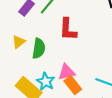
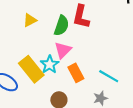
green semicircle: (39, 48) -> (62, 26), moved
pink triangle: (67, 72) -> (63, 50), moved, turned -42

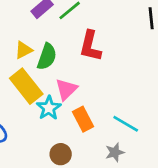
green semicircle: (62, 26) -> (47, 57), moved
yellow rectangle: (31, 69) -> (26, 86), moved

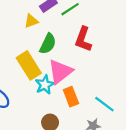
yellow triangle: (24, 50) -> (31, 21), moved
pink triangle: (66, 89) -> (60, 71), size x1.4

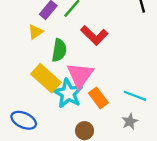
red L-shape: (83, 39) -> (94, 35), turned -50
cyan star: (45, 85) -> (68, 93), size x1.4

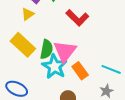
green semicircle: (59, 50) -> (47, 49), moved
yellow rectangle: (46, 78) -> (23, 45), moved

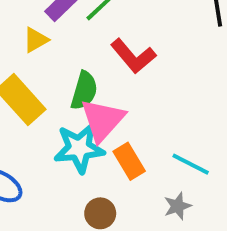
green semicircle: (47, 49) -> (84, 91), moved
cyan star: (54, 67) -> (79, 148), turned 30

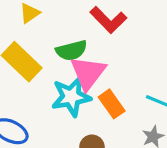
green semicircle: (84, 91) -> (71, 50), turned 64

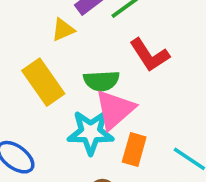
orange rectangle: (112, 104) -> (134, 150), turned 40

